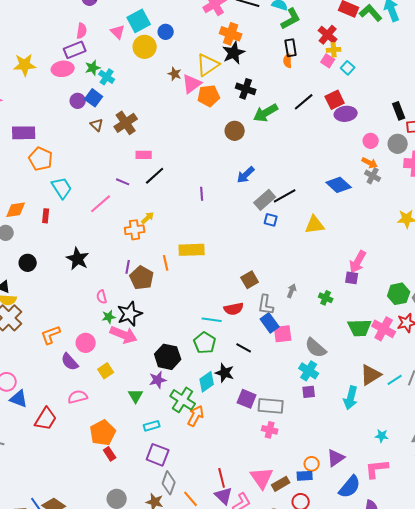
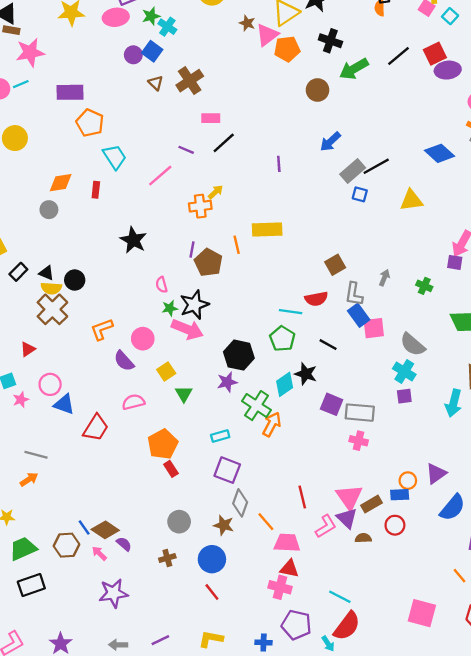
black circle: (28, 263) -> (75, 280), moved
green triangle: (136, 396) -> (184, 394), moved
purple triangle: (224, 496) -> (347, 518), moved

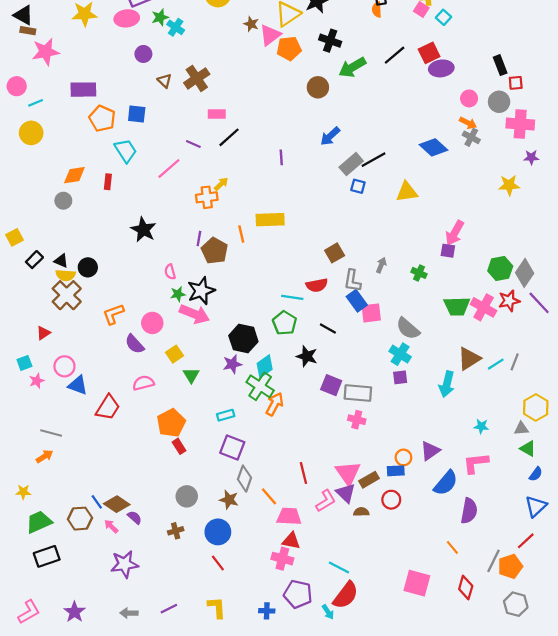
blue square: (152, 51) -> (137, 114), moved, turned -30
cyan line: (21, 84) -> (36, 103), moved
cyan diamond: (285, 384) -> (265, 366), moved
yellow L-shape: (211, 639) -> (217, 608), turned 75

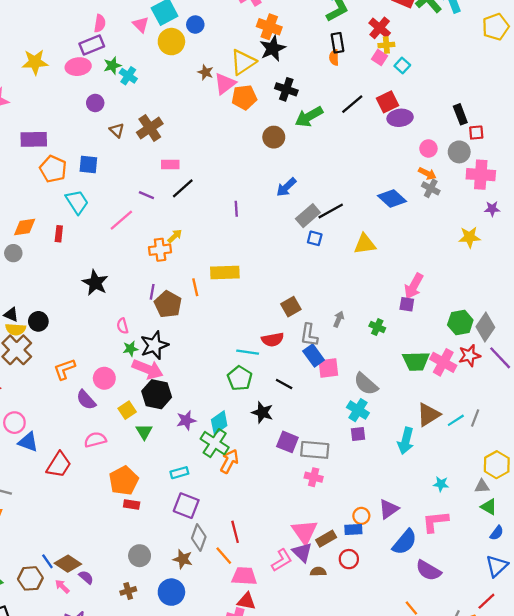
black hexagon: (243, 339) -> (157, 394), moved
red rectangle: (179, 446) -> (132, 504), turned -48
red line: (303, 473) -> (235, 532), moved
purple semicircle: (469, 511) -> (428, 570), turned 110

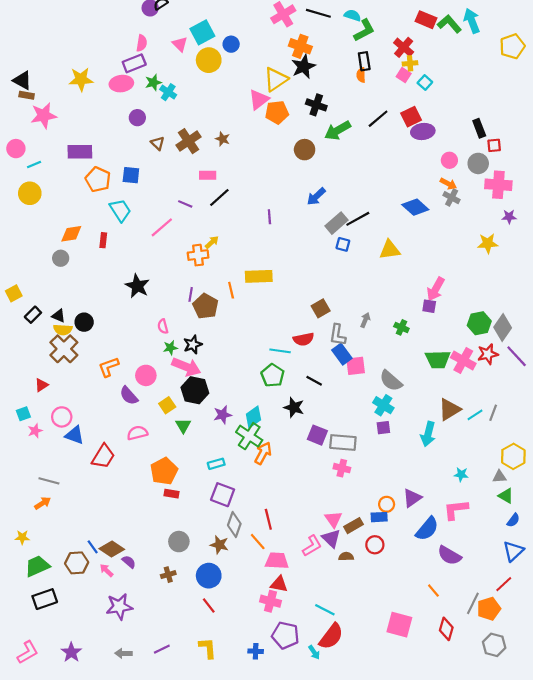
brown star: (206, 72) -> (223, 139), moved
black star: (154, 345) -> (193, 345), size x0.7
pink triangle: (304, 532) -> (333, 519), size x0.7

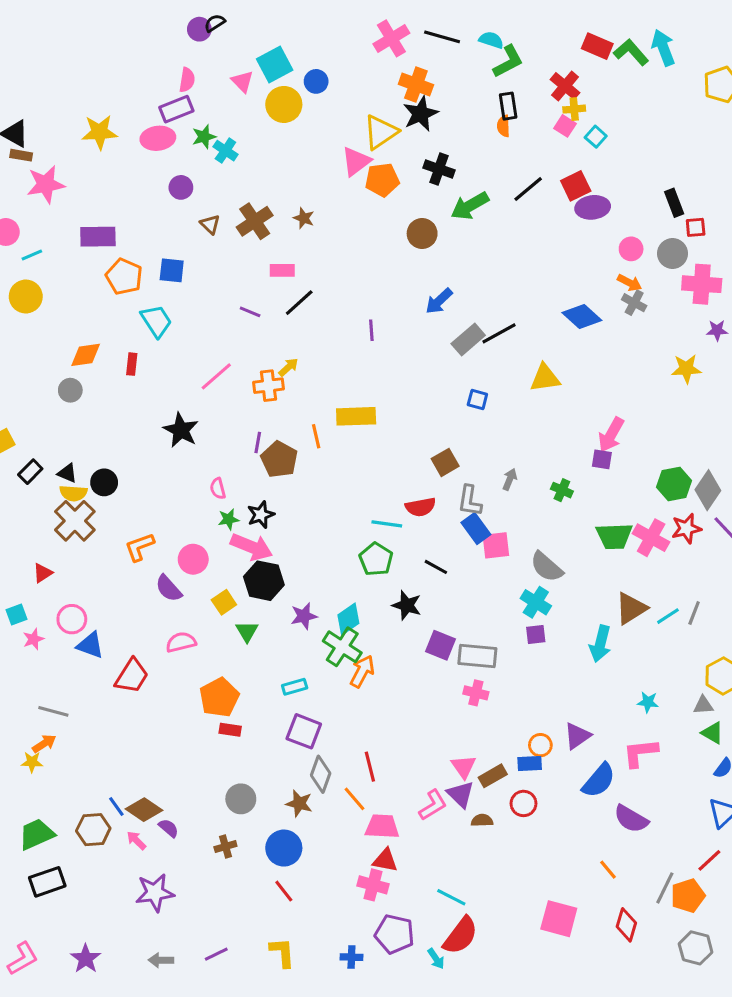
pink line: (162, 227) -> (216, 376), moved
blue square: (343, 244) -> (477, 399), moved
yellow star: (22, 537) -> (32, 762), moved

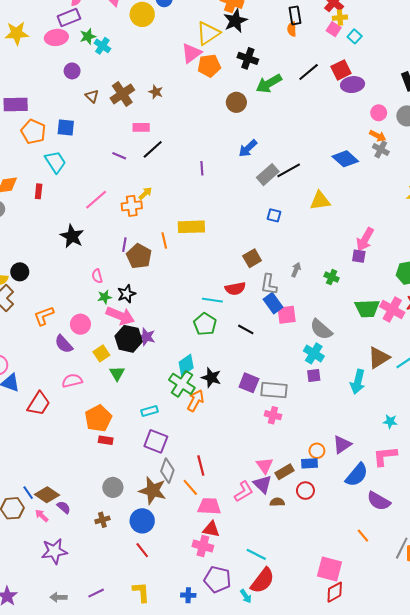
black star: (407, 605) -> (211, 378), moved
purple star: (304, 616) -> (146, 337), moved, turned 30
brown star: (299, 803) -> (153, 491), size x1.5
red diamond: (626, 925) -> (335, 592), moved, turned 45

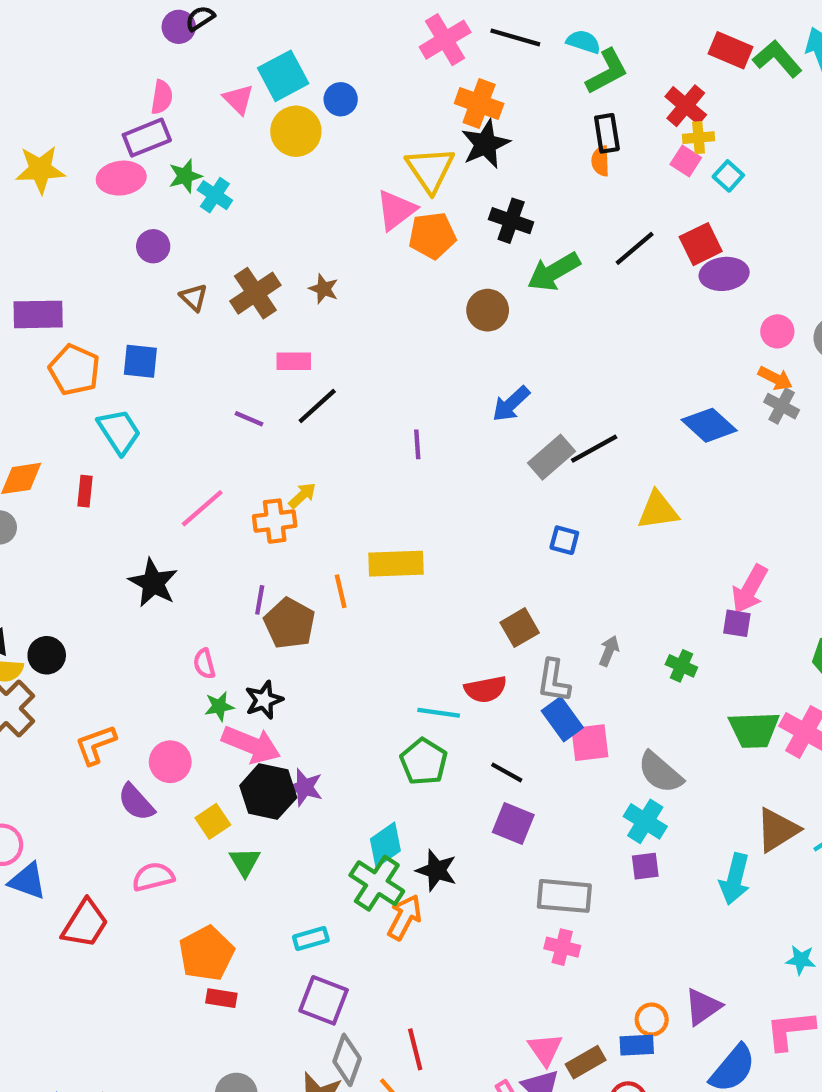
yellow triangle: (208, 33) -> (430, 170), turned -30
purple square: (249, 383) -> (513, 824), moved

